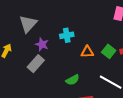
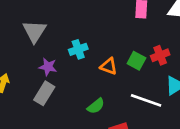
gray triangle: (28, 24) -> (34, 31), moved
orange triangle: (87, 52) -> (109, 66), turned 32

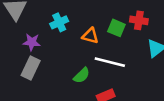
red cross: (160, 55) -> (139, 20), turned 36
white line: (146, 100) -> (110, 62), moved

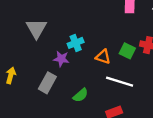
purple star: (32, 42) -> (61, 59), moved
green semicircle: (82, 75) -> (81, 95), moved

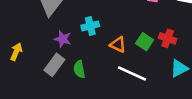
purple star: (61, 59) -> (63, 39), moved
green semicircle: (81, 95) -> (79, 69), moved, turned 112

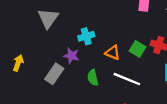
purple star: (63, 39) -> (71, 56), moved
green semicircle: (79, 69) -> (93, 78), moved

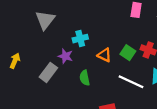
white line: (127, 79) -> (131, 82), moved

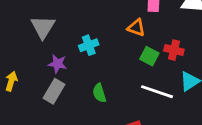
orange triangle: (104, 55) -> (136, 28), moved
purple star: (65, 56) -> (57, 64), moved

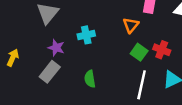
orange triangle: (136, 28) -> (131, 25), turned 42
white line: (157, 92) -> (142, 85), turned 76

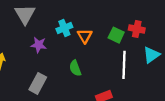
orange triangle: (131, 25) -> (85, 36), moved
gray rectangle: (50, 72) -> (38, 83), moved

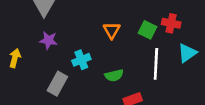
cyan cross: (64, 28) -> (81, 60), moved
purple star: (39, 45) -> (48, 40), moved
green semicircle: (75, 68) -> (114, 75), moved, turned -84

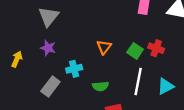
cyan triangle: (187, 53) -> (166, 86), moved

